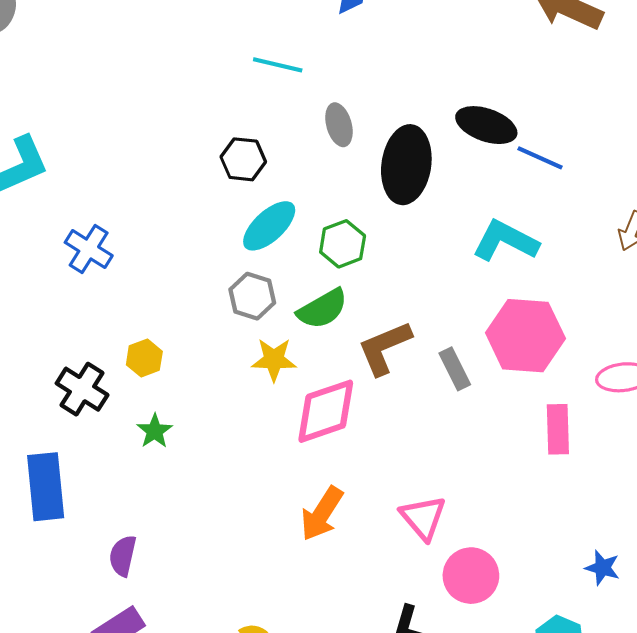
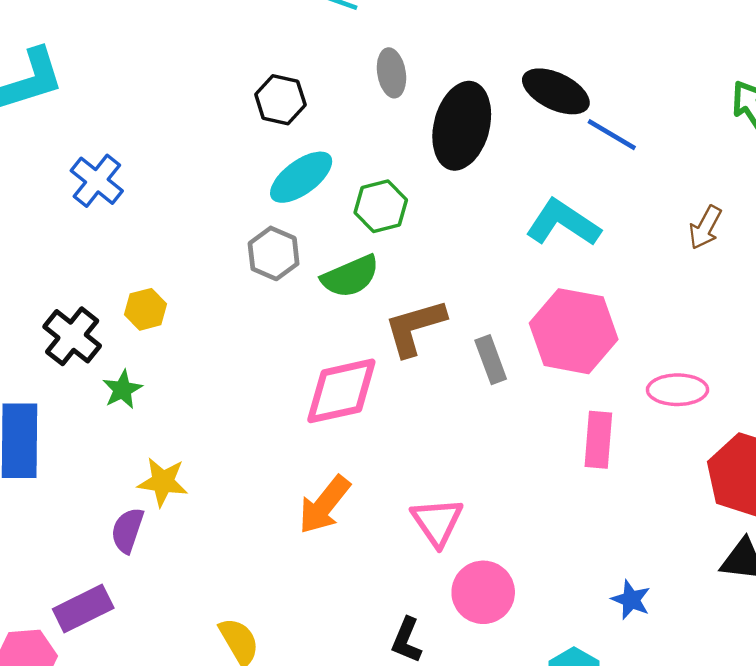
yellow star: (274, 360) -> (163, 482), moved
green star: (155, 431) -> (122, 390), moved
purple semicircle: (123, 556) -> (127, 530), moved

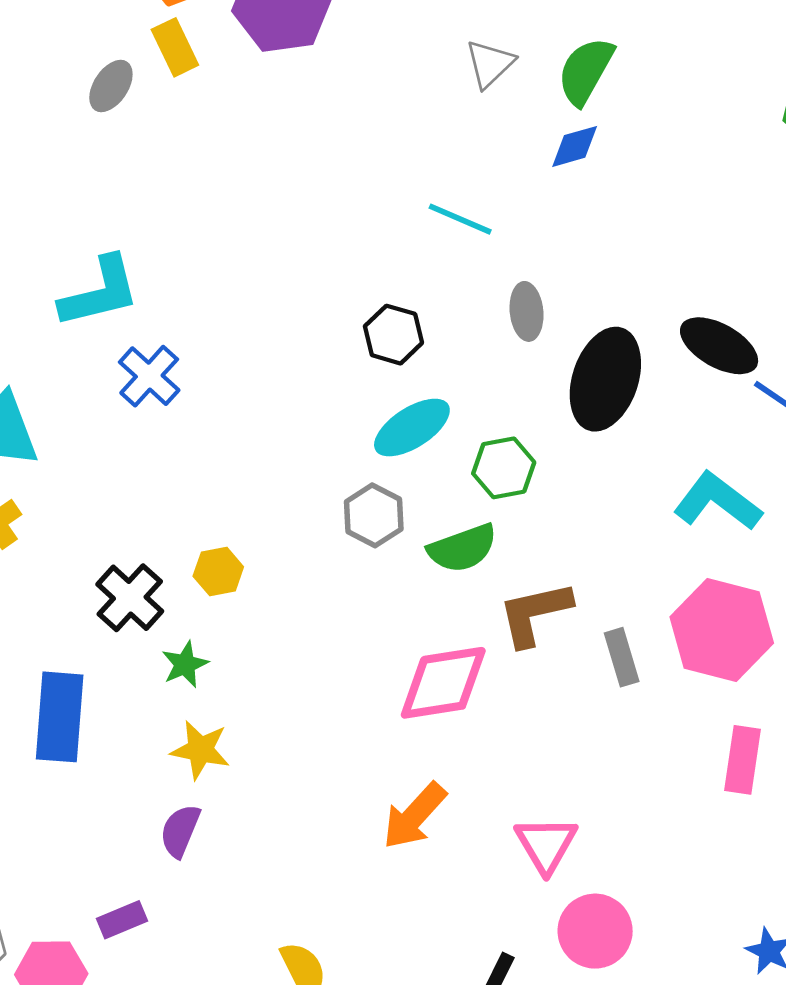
blue cross: (97, 181) -> (149, 376), moved
yellow star: (163, 482) -> (200, 750), moved
purple rectangle: (83, 608) -> (122, 920), size x0.7

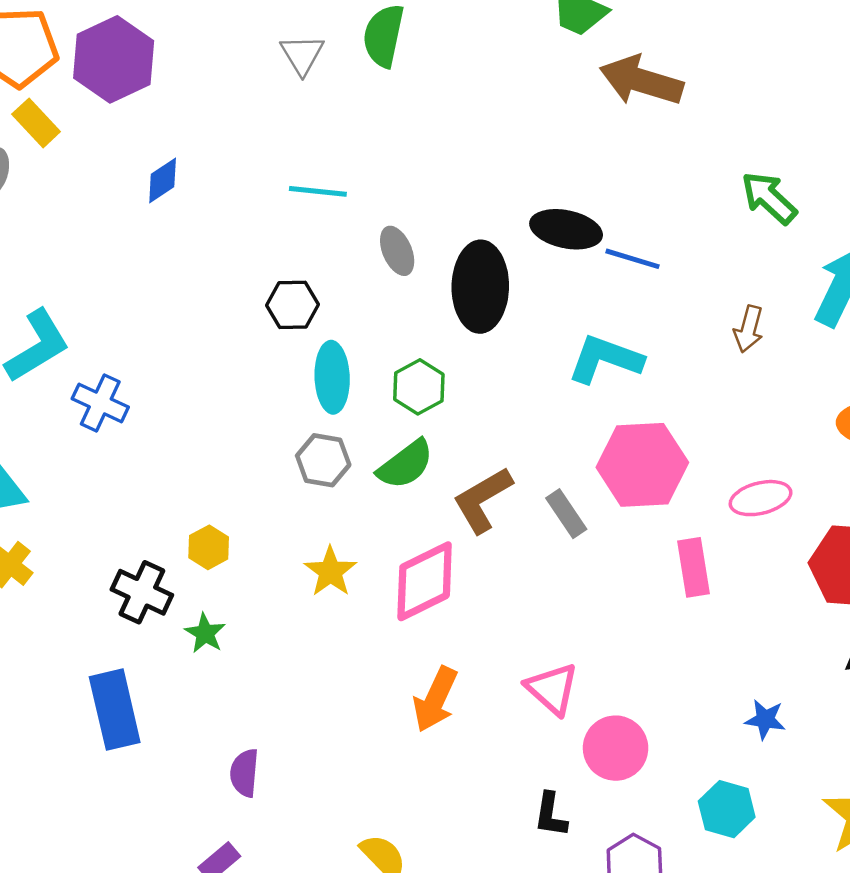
blue diamond: (575, 146) -> (163, 181), moved
cyan ellipse: (412, 428) -> (332, 377), turned -42
yellow star: (200, 750) -> (330, 571), moved, turned -30

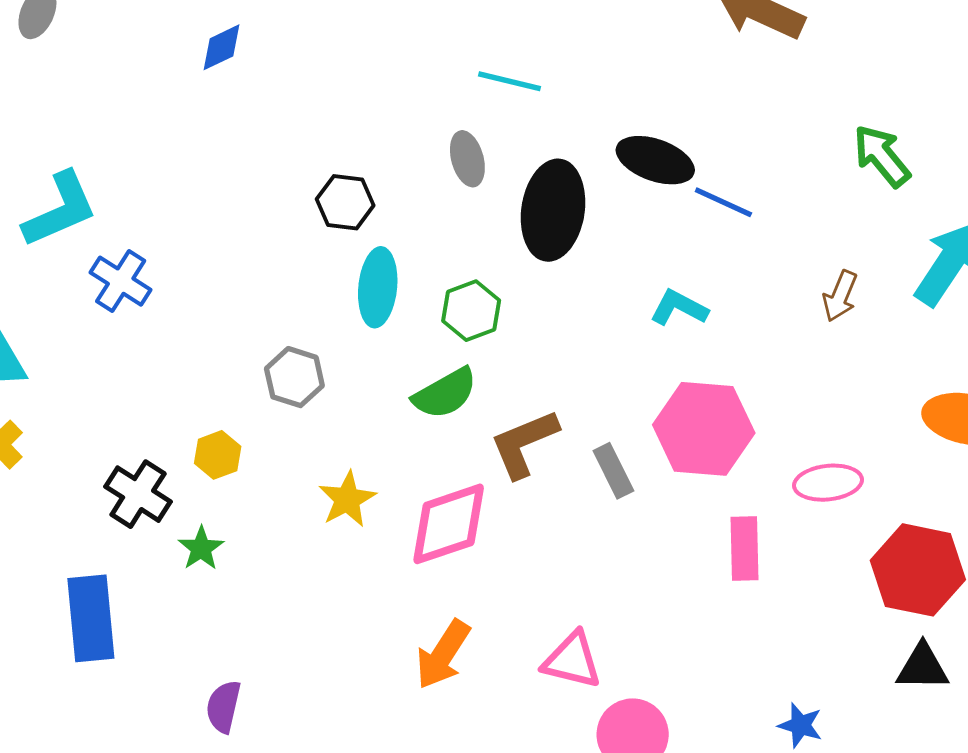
cyan line: (318, 191) -> (509, 81), moved
cyan L-shape: (605, 359) -> (679, 308), size x0.7
gray hexagon: (323, 460) -> (294, 377), moved
pink triangle: (552, 689) -> (572, 660), turned -36

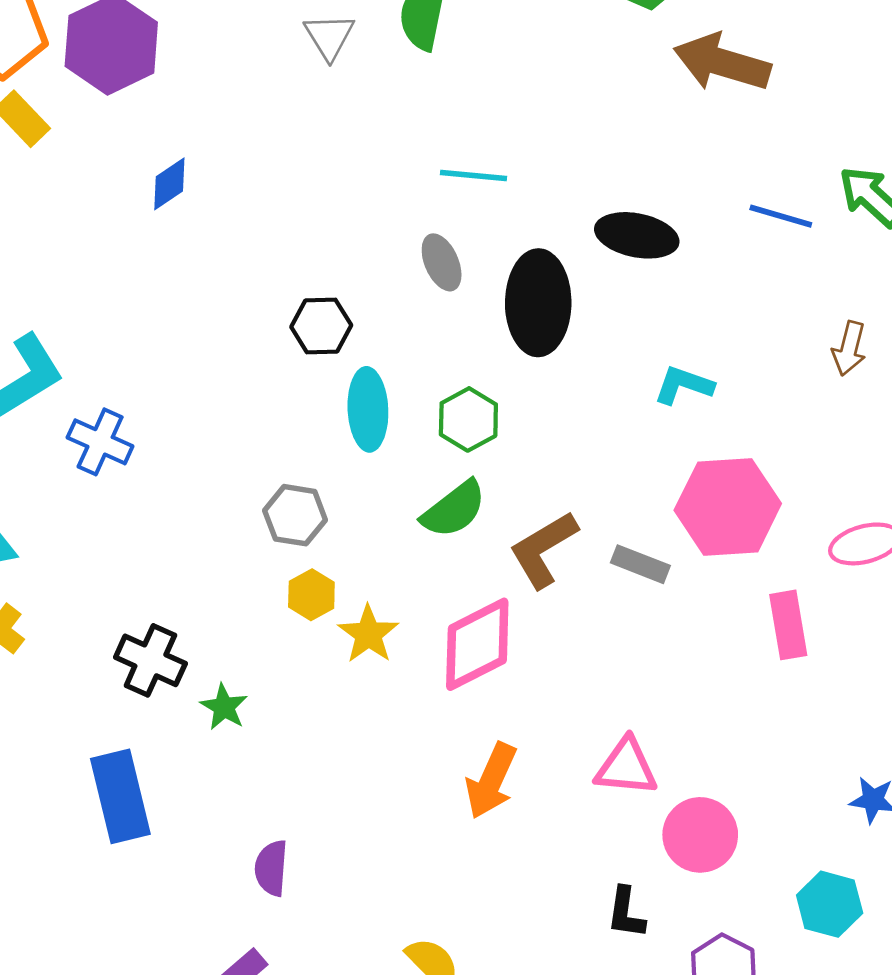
blue line: (723, 202) -> (781, 216), moved
yellow hexagon: (218, 455) -> (311, 595), moved
gray rectangle: (613, 471) -> (640, 564), turned -34

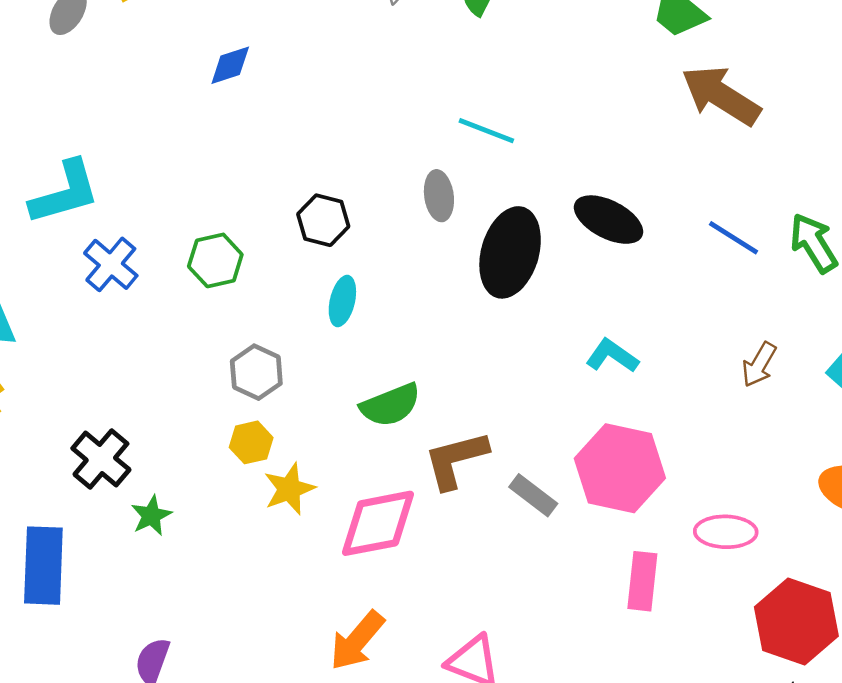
cyan ellipse: (368, 409) -> (342, 301), size x0.7
green hexagon: (468, 419) -> (215, 260), moved

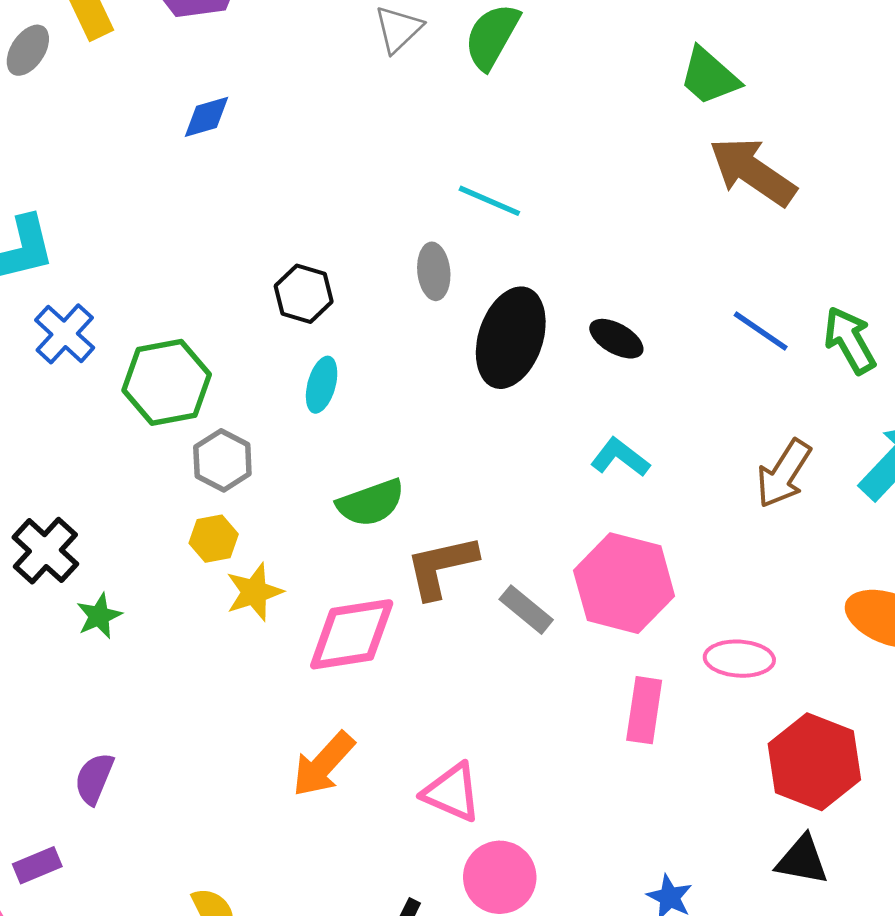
black ellipse: (609, 220) -> (616, 339), moved, size x0.7
green hexagon: (215, 260) -> (167, 382), moved, size x1.4
brown arrow: (759, 365) -> (784, 474), size x1.4

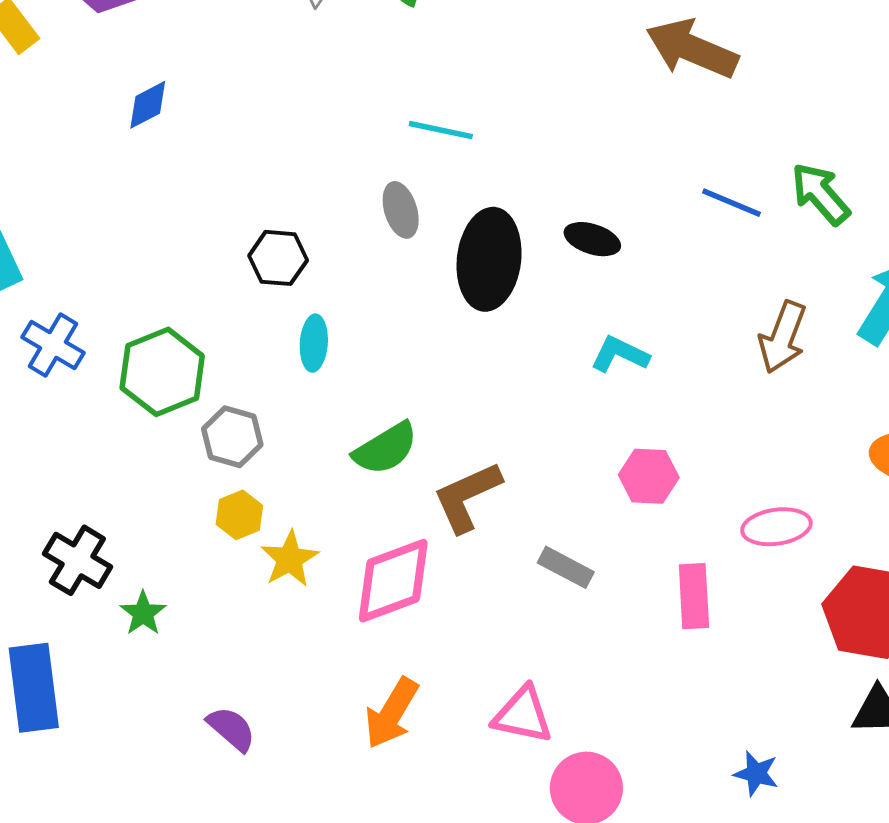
pink hexagon: (624, 583) -> (649, 476), size x0.6
gray rectangle: (526, 610) -> (566, 567), moved
purple semicircle: (94, 779) -> (231, 729), moved, turned 120

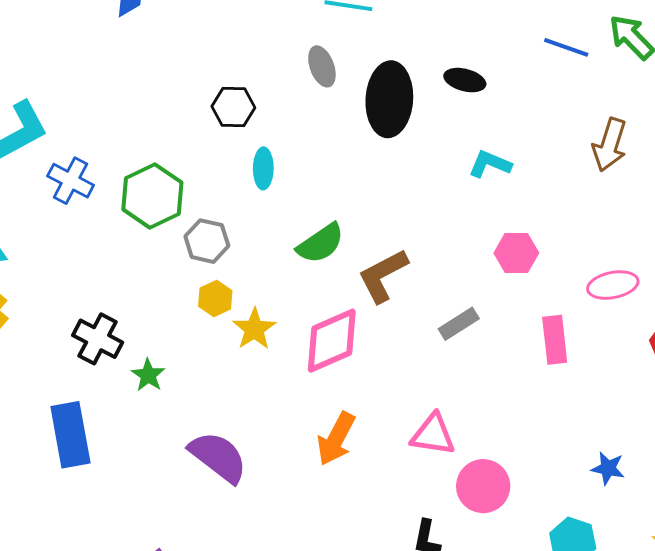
gray rectangle: (566, 567) -> (459, 324), turned -57
purple semicircle: (231, 729) -> (218, 457), size x1.6

